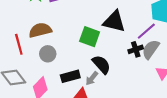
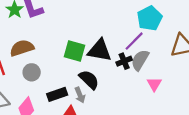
black triangle: (114, 22) -> (99, 50), moved
gray arrow: (92, 78) -> (80, 95), turned -56

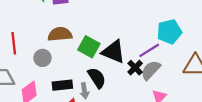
brown semicircle: (22, 48) -> (60, 34), moved
black cross: (124, 61) -> (135, 68), turned -35

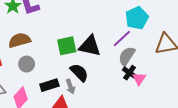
brown semicircle: (60, 34) -> (19, 40), moved
green square: (89, 47) -> (67, 46), turned -30
black cross: (135, 68) -> (129, 73), moved

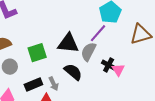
green square: (67, 46) -> (37, 53), moved
gray semicircle: (127, 56) -> (88, 52), moved
black semicircle: (79, 73) -> (73, 72), moved

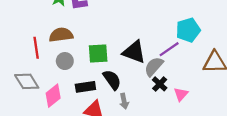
black cross: (109, 65) -> (160, 84), moved
black semicircle: (73, 72) -> (112, 80), moved
gray arrow: (54, 84) -> (124, 101), moved

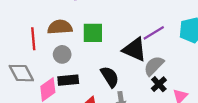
purple line: (169, 49) -> (154, 33), moved
green square: (98, 54) -> (93, 33), moved
black rectangle: (85, 87) -> (68, 80), moved

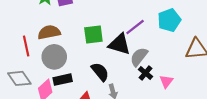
green square: (93, 33) -> (93, 34), moved
gray circle: (62, 54) -> (54, 57), size x1.5

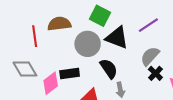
green square: (93, 34) -> (100, 16), moved, turned 30
black triangle: (119, 44) -> (117, 38), moved
gray circle: (54, 57) -> (88, 44), moved

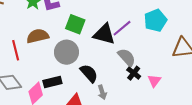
black triangle: (117, 38) -> (104, 34), moved
gray semicircle: (150, 56) -> (127, 57), turned 102

